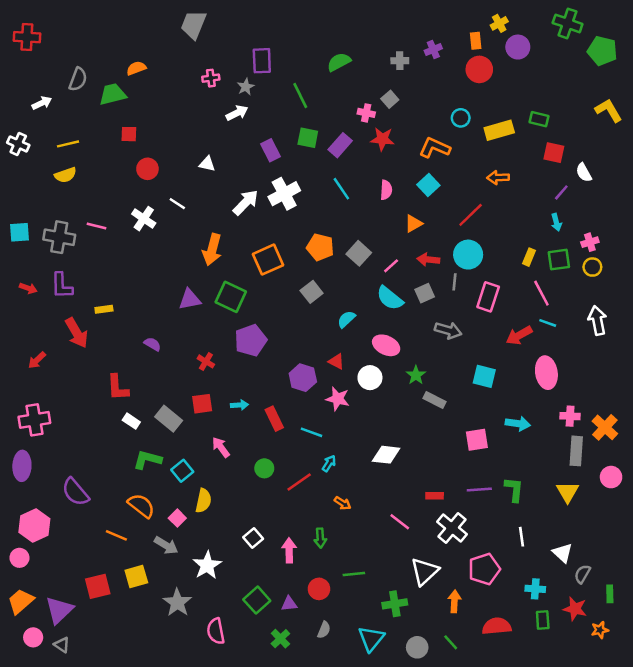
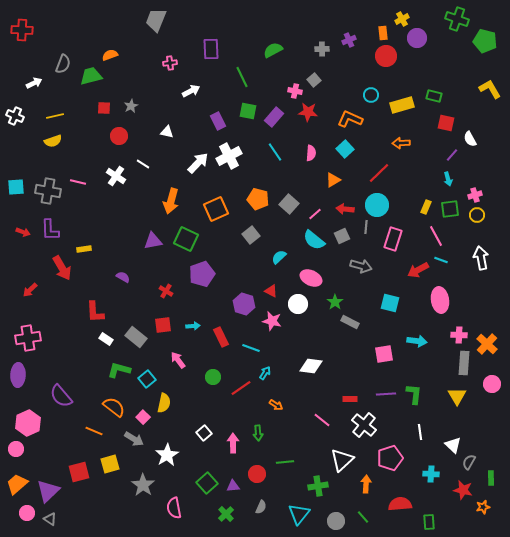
gray star: (246, 87) -> (131, 106), moved
green rectangle: (543, 620) -> (429, 522), moved

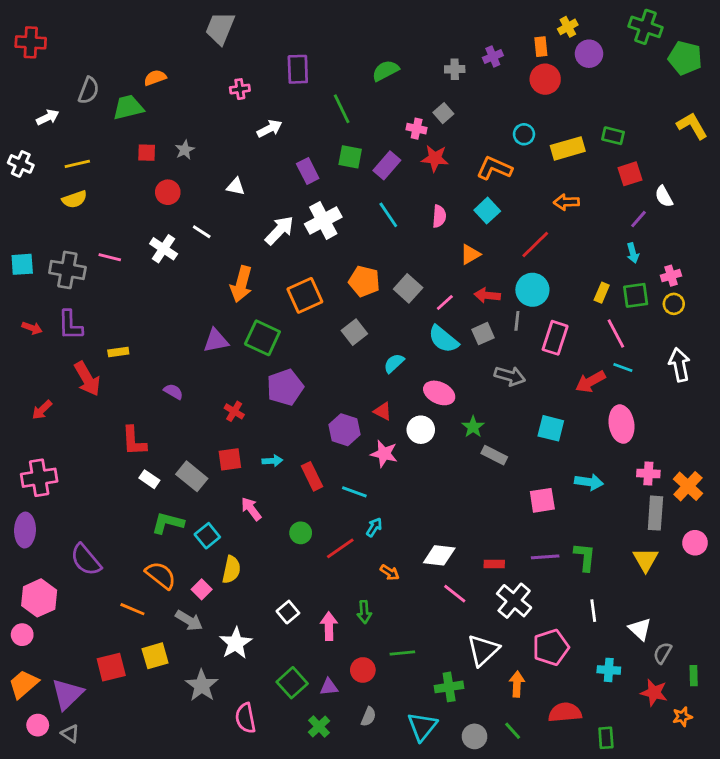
red square: (446, 123) -> (630, 174), turned -30
white diamond: (311, 366) -> (439, 555), moved

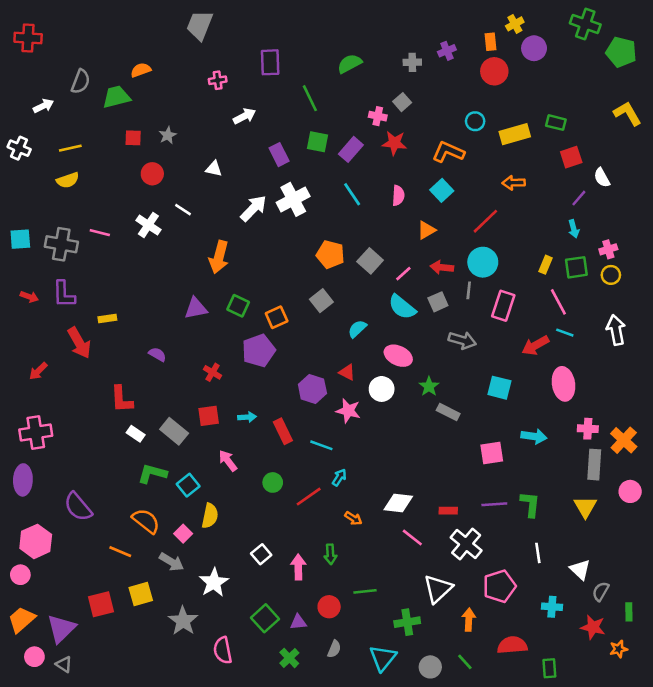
orange square: (305, 295) -> (277, 317), moved, size x0.7
green square: (262, 338) -> (238, 306), size x0.7

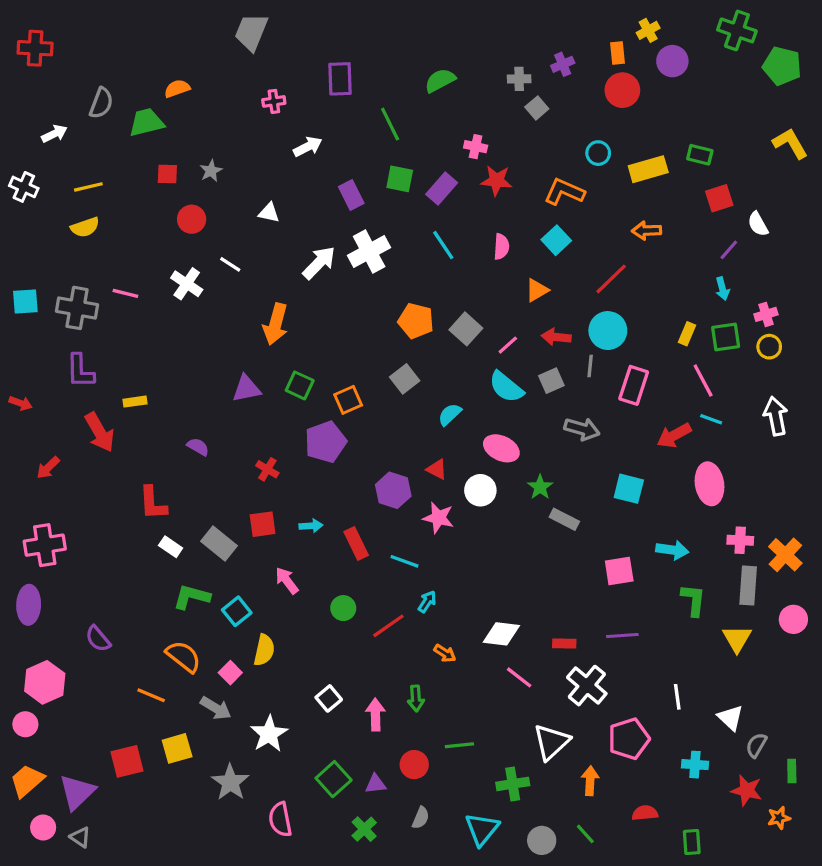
gray square: (402, 102) -> (537, 108), moved
red arrow: (29, 297) -> (21, 403), moved
green L-shape: (530, 504) -> (693, 600), moved
purple semicircle: (78, 507) -> (98, 639), size x0.7
red semicircle: (512, 645) -> (645, 813), size x0.7

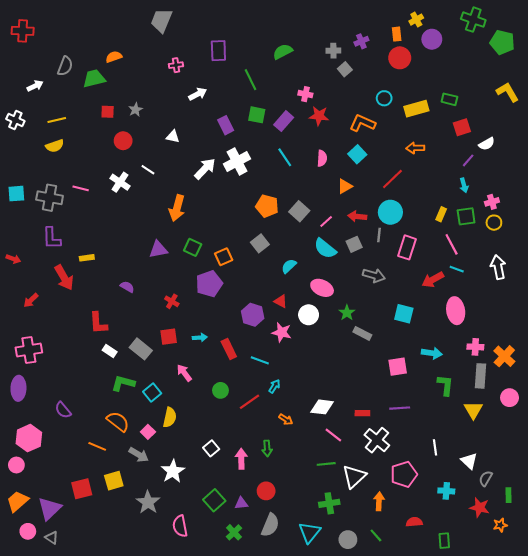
white semicircle: (758, 224) -> (487, 144), turned -91
green line: (459, 745) -> (326, 464), moved
gray semicircle: (421, 818) -> (270, 525), size x1.6

